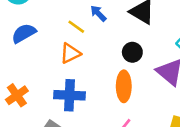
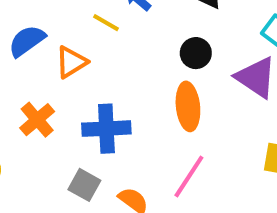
orange triangle: (70, 53) -> (71, 62), moved
orange cross: (17, 95) -> (37, 120), moved

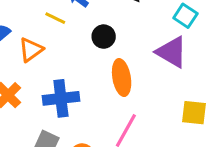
black circle: (196, 53) -> (104, 37), moved

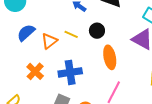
yellow line: (55, 18) -> (71, 34), moved

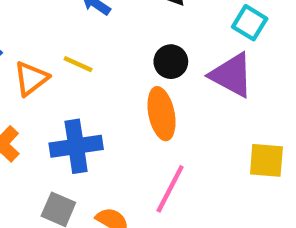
black circle: (97, 31) -> (171, 62), moved

